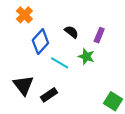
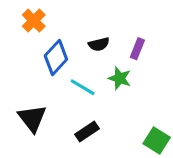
black semicircle: (71, 32) -> (99, 44), turned 128
black rectangle: (49, 95) -> (87, 132), moved

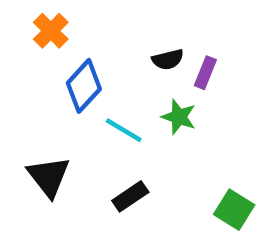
black semicircle: (99, 44) -> (168, 59), moved

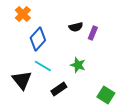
green star: (179, 117) -> (78, 65), moved
cyan line: (124, 130) -> (43, 66), moved

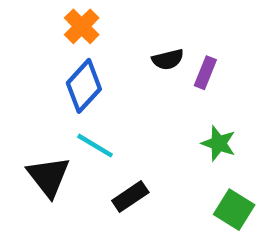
orange cross: (23, 14) -> (82, 26), moved
green star: (78, 65) -> (219, 143), moved

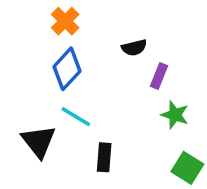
purple rectangle: (205, 73) -> (159, 76), moved
black rectangle: (130, 196) -> (104, 157), turned -52

